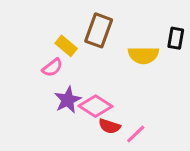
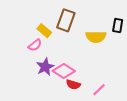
pink line: (136, 134) -> (99, 90), moved

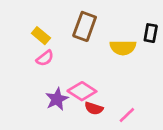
yellow rectangle: (44, 31) -> (41, 36), moved
purple star: (45, 67) -> (57, 99), moved

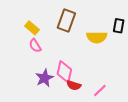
pink semicircle: (45, 58) -> (35, 46), turned 96
pink diamond: (82, 91) -> (64, 72), turned 70

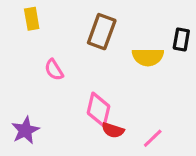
yellow rectangle: (32, 28) -> (32, 19), moved, turned 40
purple star: (45, 78) -> (25, 130), moved

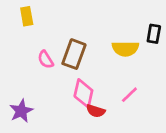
brown rectangle: (102, 32) -> (74, 54), moved
pink line: (153, 138) -> (129, 95), moved

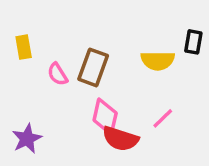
yellow rectangle: (27, 16) -> (24, 47), moved
red semicircle: (96, 111) -> (120, 139), size x1.5

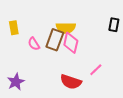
yellow semicircle: (158, 61) -> (66, 28), moved
pink diamond: (105, 117) -> (71, 43), moved

